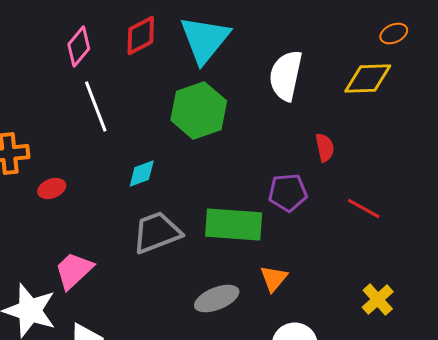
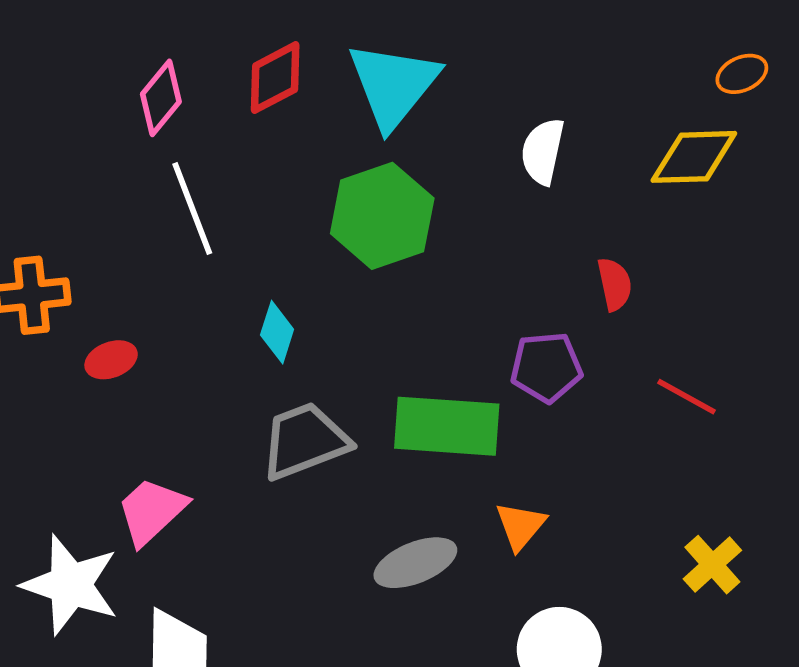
white semicircle: (286, 76) -> (543, 151), size x0.7
cyan diamond: (142, 174) -> (277, 332), turned -52

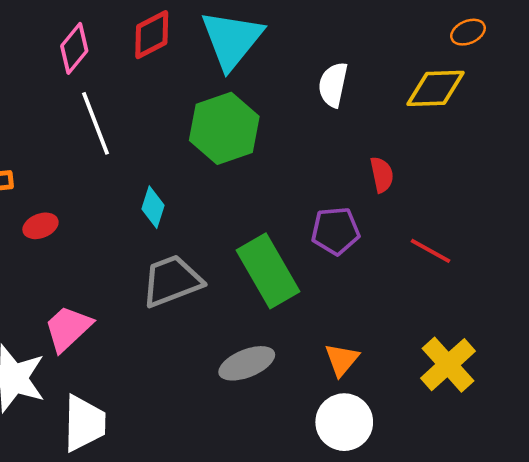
green rectangle: (447, 426) -> (268, 271), turned 56
orange triangle: (521, 526) -> (342, 360), moved
yellow cross: (712, 565) -> (448, 365), size x1.4

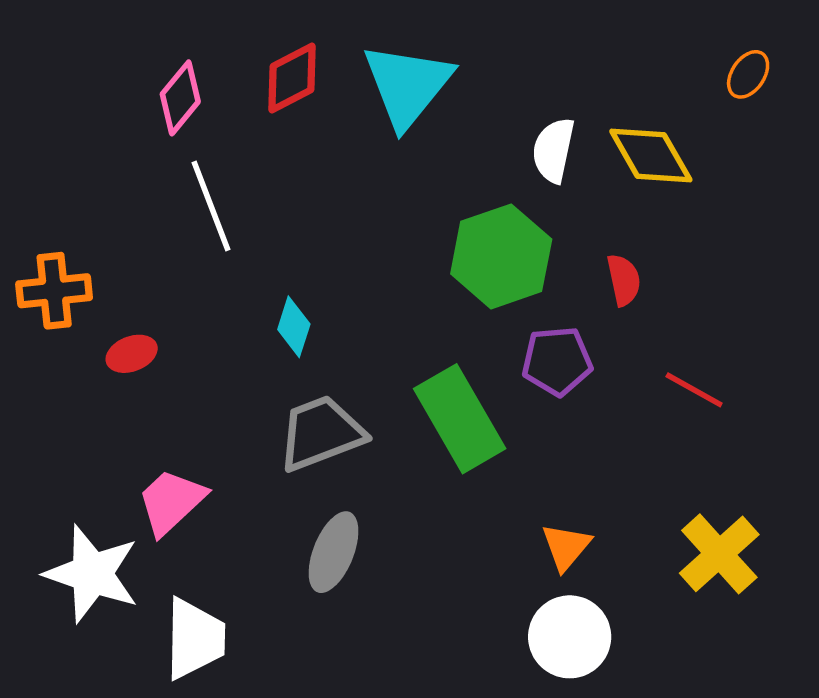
orange ellipse: (468, 32) -> (748, 74), turned -32
yellow diamond: (435, 88) -> (651, 156), moved, turned 62
green hexagon: (224, 128) -> (501, 256), moved
gray ellipse: (247, 363) -> (333, 552), moved, turned -46

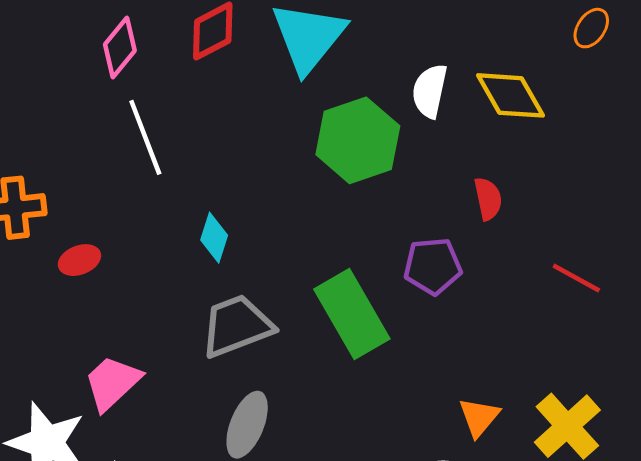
green hexagon: (501, 256) -> (358, 140), moved
red line: (694, 390) -> (576, 278), moved
orange triangle: (566, 547) -> (479, 417), moved

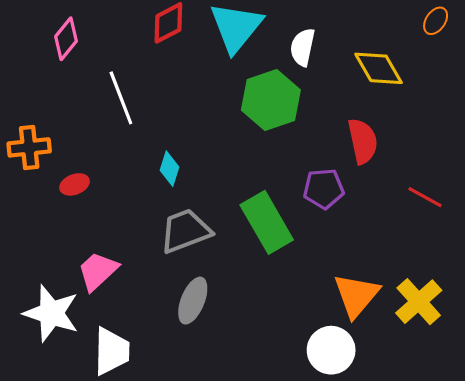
pink diamond: (120, 48) -> (66, 39), moved
white semicircle: (430, 91) -> (303, 47), moved
red semicircle: (488, 199) -> (363, 141), size x1.5
orange triangle: (479, 417) -> (356, 295), size x1.6

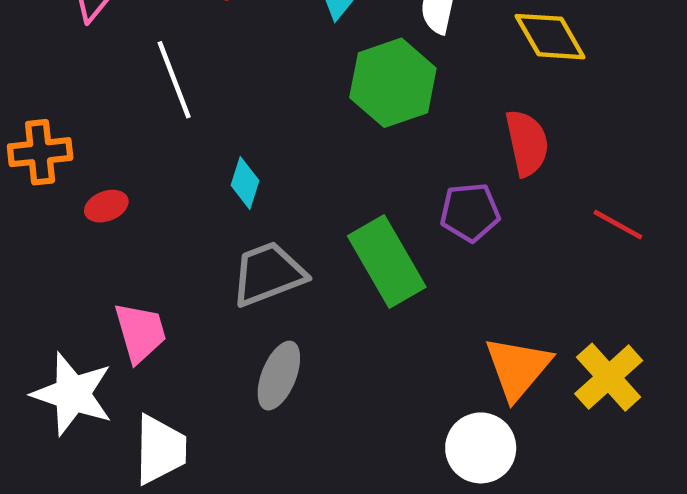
pink trapezoid: (98, 271) -> (140, 332), turned 117

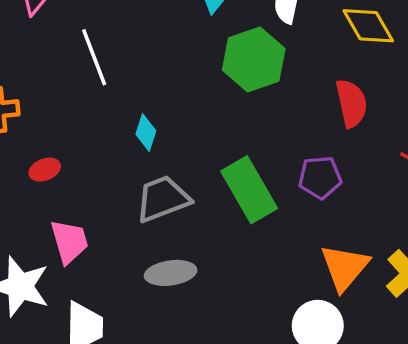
red ellipse: (106, 206) -> (45, 170), moved
purple pentagon: (470, 212) -> (320, 177), moved
gray ellipse: (279, 376) -> (171, 273), turned 60

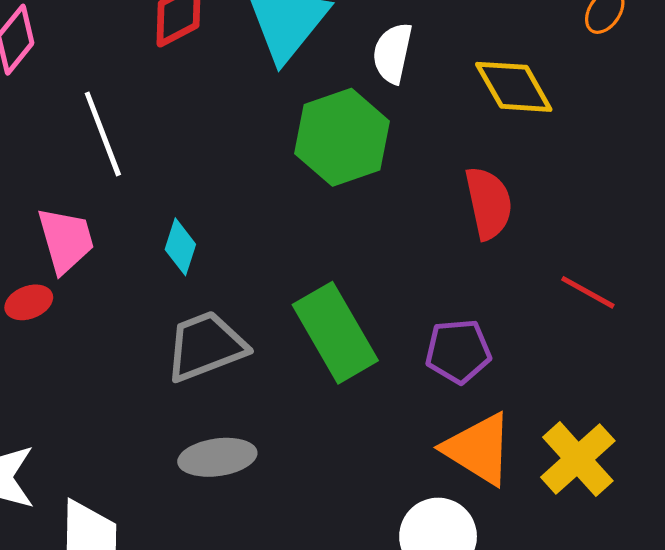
purple pentagon: (320, 177) -> (458, 351), moved
pink trapezoid: (69, 241) -> (66, 240), moved
orange triangle: (345, 267) -> (478, 449), turned -38

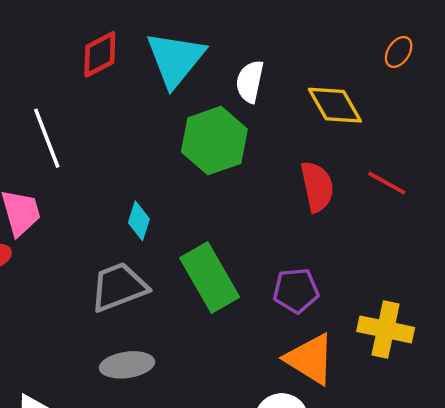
cyan diamond: (180, 247) -> (139, 221), moved
red line: (588, 292) -> (387, 183), moved
yellow cross: (578, 459) -> (386, 329), moved, turned -36

